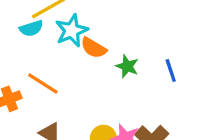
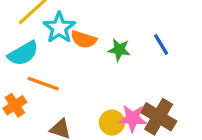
cyan semicircle: (31, 28) -> (23, 53), moved, size x1.4

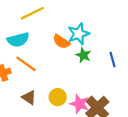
cyan star: (59, 28) -> (79, 34), moved
yellow circle: (112, 123) -> (58, 97), moved

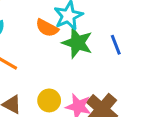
green star: (83, 55) -> (77, 43), size x1.5

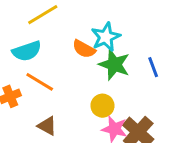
yellow circle: (49, 100) -> (102, 106), moved

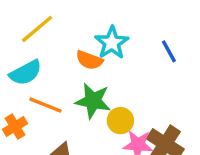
green star: (114, 65) -> (93, 101), moved
blue line: (153, 67) -> (169, 51), moved

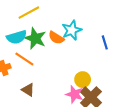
green star: (93, 101) -> (35, 38), moved
yellow circle: (120, 121) -> (83, 80), moved

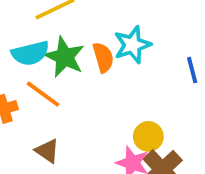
orange semicircle: (56, 38) -> (103, 57), turned -140

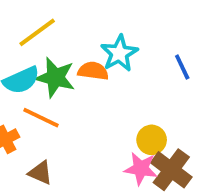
orange semicircle: (103, 57) -> (93, 71), turned -56
brown triangle: (47, 151) -> (40, 173), moved

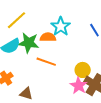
orange line: (41, 118) -> (46, 62), moved
pink star: (141, 169) -> (79, 86), turned 30

